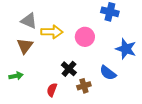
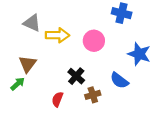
brown triangle: (25, 46) -> (28, 64), moved
green arrow: (16, 76) -> (18, 84), turned -32

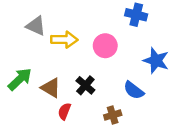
brown triangle: (28, 64) -> (51, 88), moved, turned -36
green arrow: (18, 84) -> (20, 79), moved, size x1.5
brown cross: (93, 95) -> (113, 115), moved

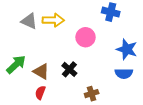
yellow arrow: (64, 40) -> (53, 20), moved
blue semicircle: (134, 90) -> (124, 73), moved, turned -36
red semicircle: (64, 111) -> (40, 93), moved

